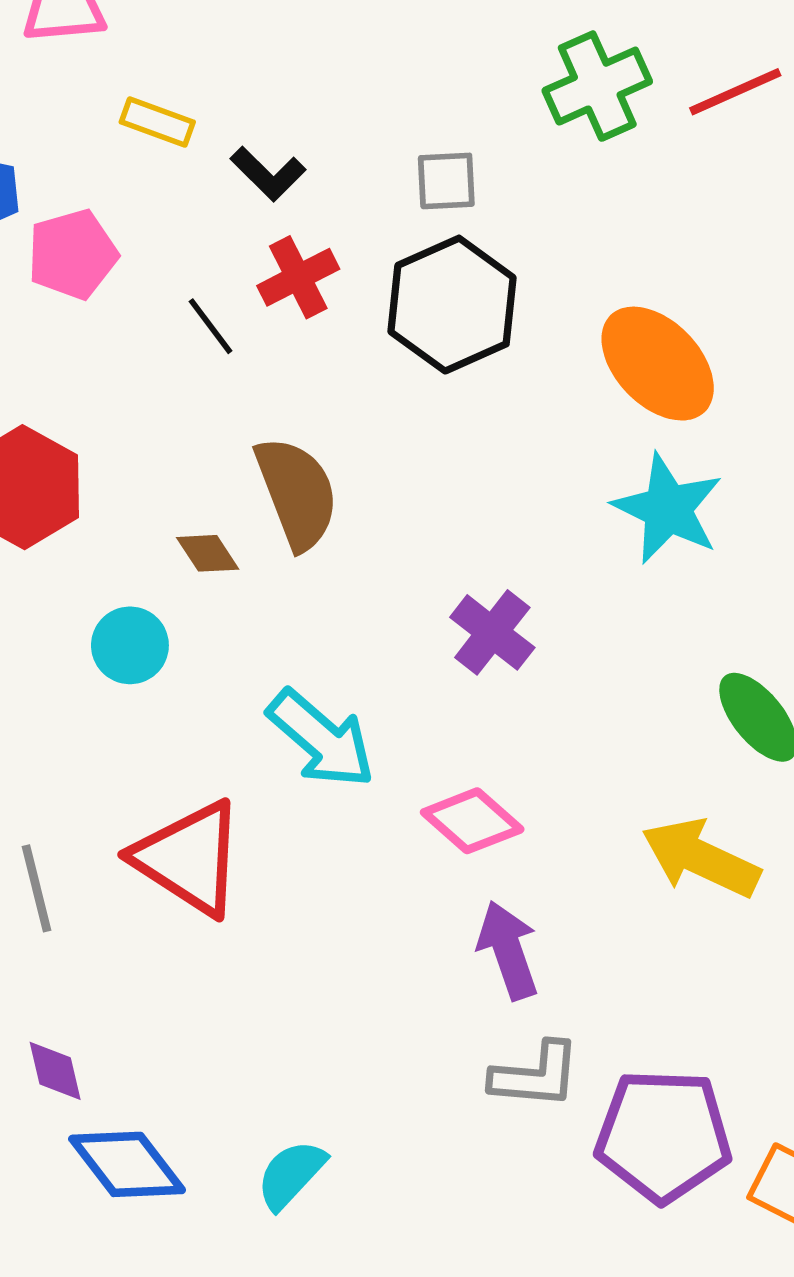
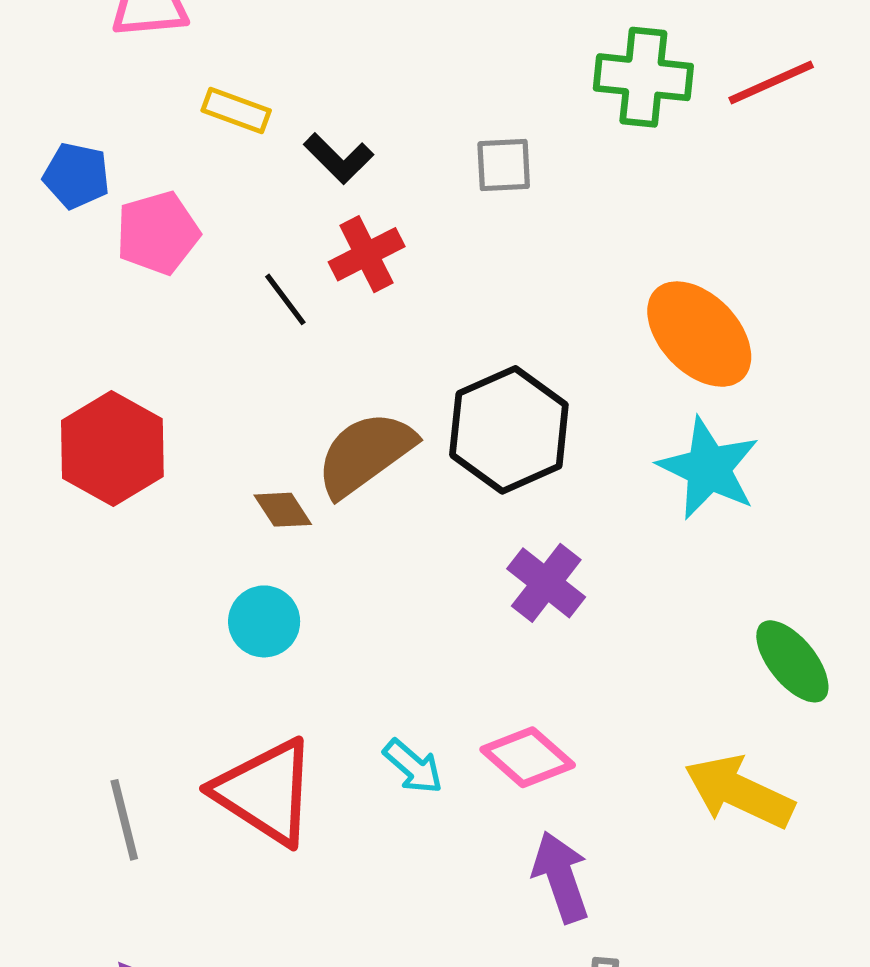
green cross: (597, 86) -> (643, 77), turned 30
black hexagon: (452, 305) -> (509, 430), moved
brown semicircle: (297, 493) -> (365, 454), turned -105
cyan circle: (130, 645) -> (264, 621), moved
cyan arrow: (321, 739) -> (413, 767), moved, size x0.6

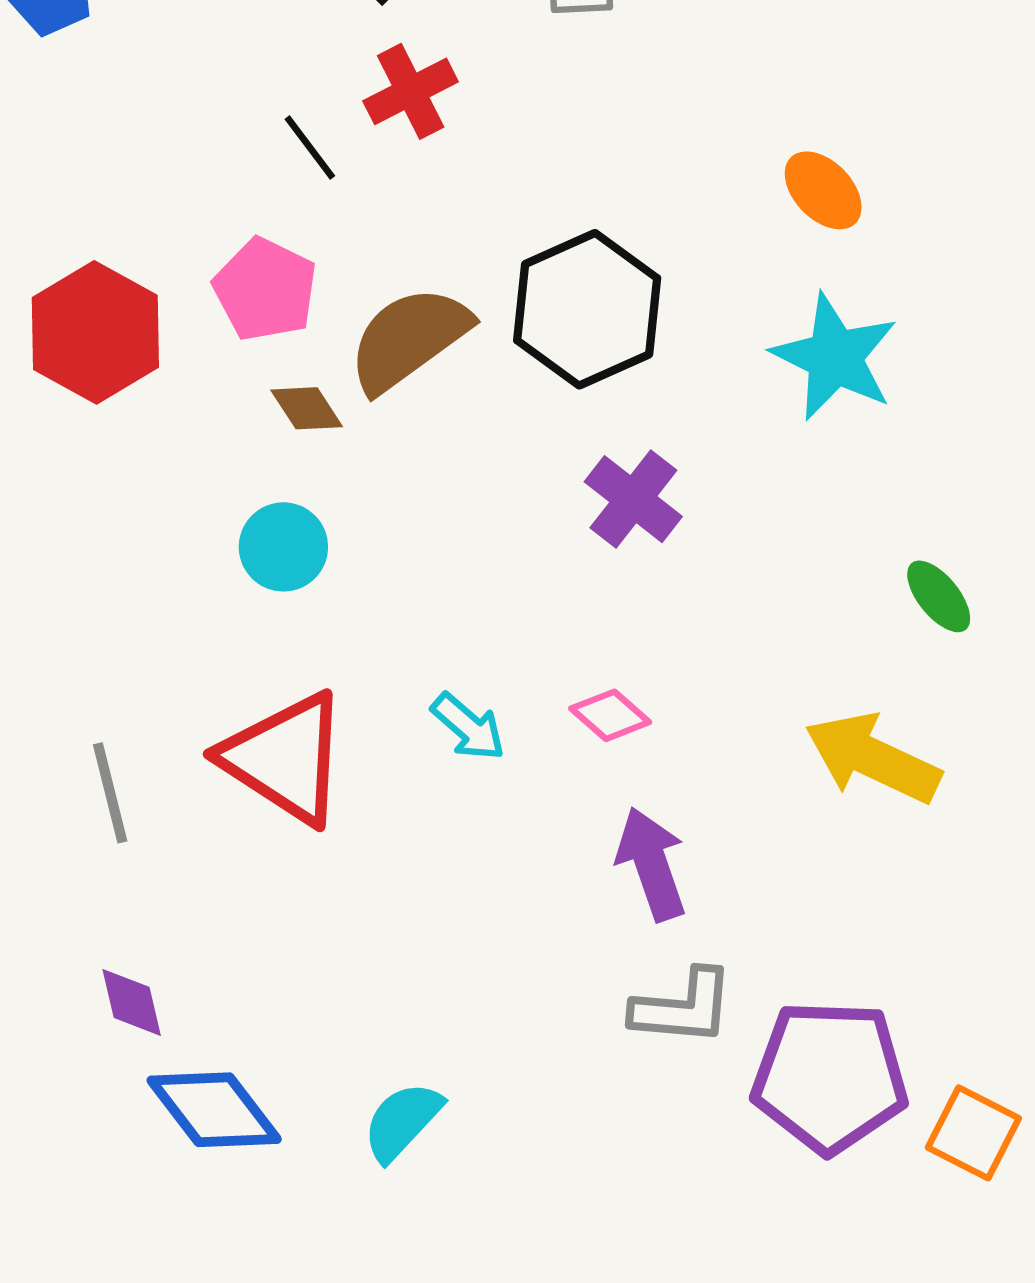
pink pentagon: (158, 233) -> (265, 289), moved, turned -30
orange ellipse: (699, 334) -> (823, 190), size x0.6
green ellipse: (792, 661) -> (939, 596), size x0.7
pink diamond: (528, 757) -> (610, 715), size x0.7

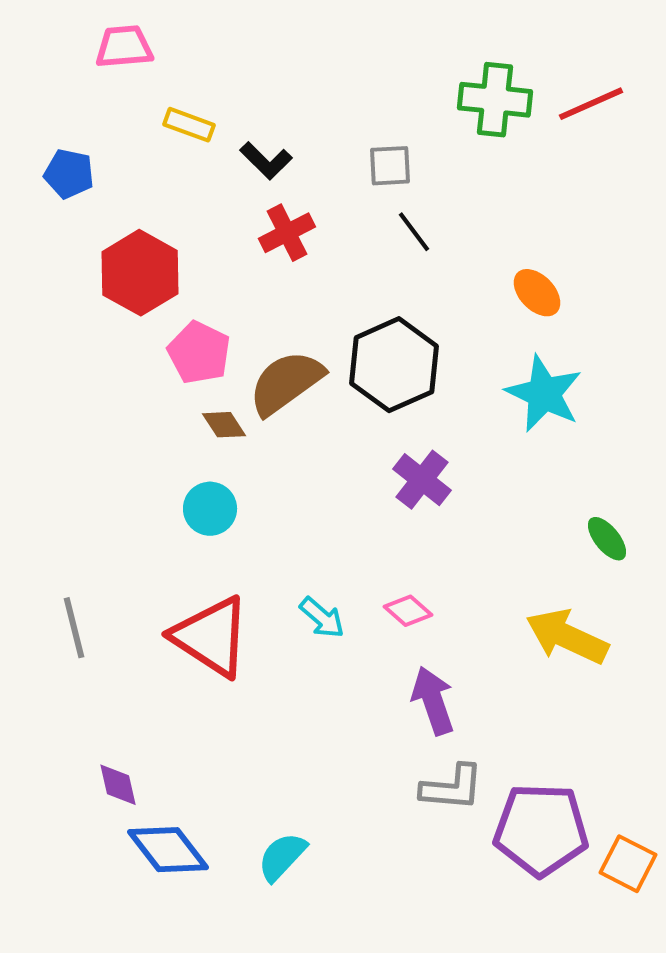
black line: (310, 148) -> (414, 232), moved
red hexagon: (95, 332) -> (140, 273), moved
gray line: (110, 793) -> (74, 628), moved

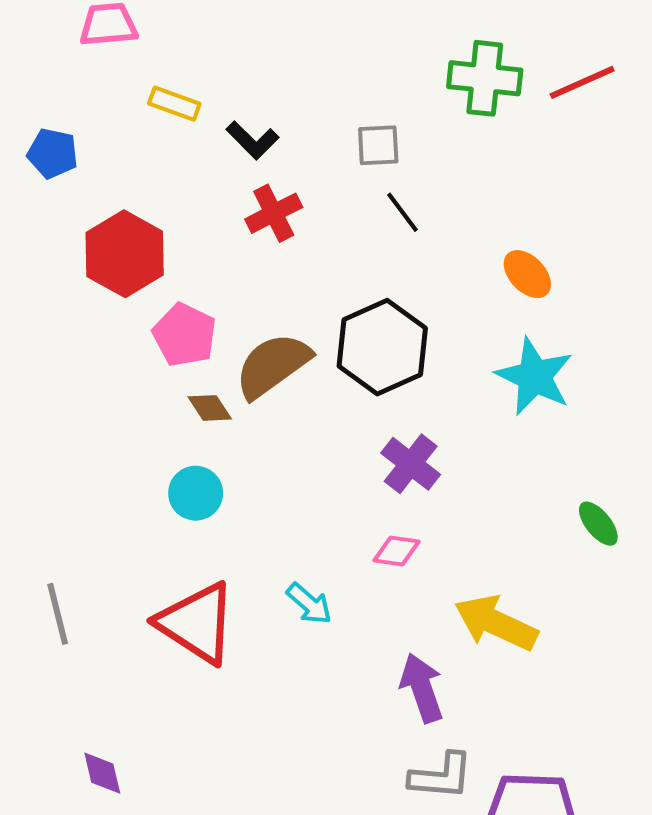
pink diamond: (408, 611) -> (396, 551), moved, turned -33
yellow arrow: (567, 637) -> (496, 623), moved

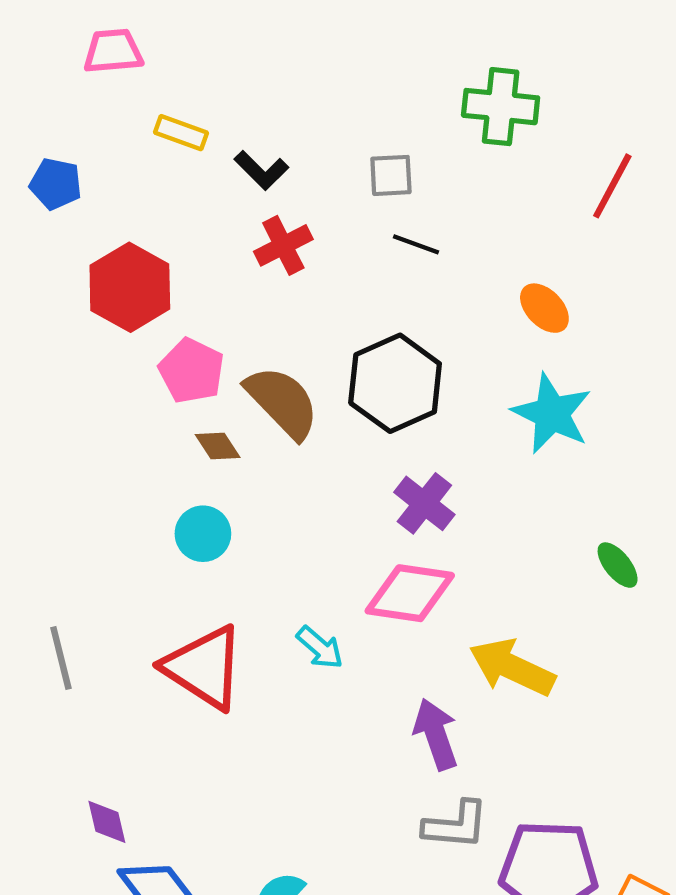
red line: (582, 82) -> (612, 186), moved, turned -38
black line: (403, 212) -> (416, 244), turned -33
brown semicircle: (273, 365) -> (282, 402), turned 82
pink diamond: (396, 551) -> (410, 593), size x1.8

